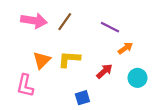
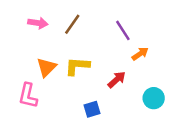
pink arrow: (34, 21) -> (38, 23), size x0.7
purple line: (110, 27) -> (123, 30), turned 30
cyan circle: (137, 78) -> (154, 98), moved

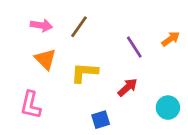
purple line: (123, 30) -> (134, 47), moved
orange arrow: (140, 54) -> (171, 39), moved
orange triangle: (46, 67) -> (45, 59), moved, turned -30

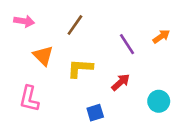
pink arrow: (41, 25) -> (24, 21), moved

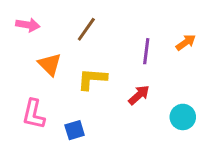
purple line: (127, 44) -> (146, 51), turned 40
blue square: (95, 113) -> (75, 130), moved

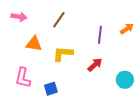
orange triangle: (50, 64) -> (34, 44), turned -36

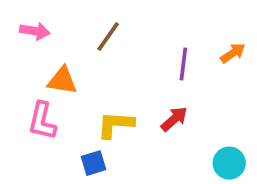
yellow L-shape: (63, 54) -> (115, 125), moved
pink L-shape: (23, 78) -> (42, 121), moved
cyan circle: (125, 80) -> (229, 163), moved

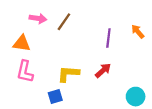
pink arrow: (35, 31) -> (38, 18), moved
orange arrow: (233, 53) -> (138, 31), turned -96
orange triangle: (62, 81) -> (22, 43), moved

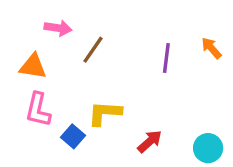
brown line: (64, 22) -> (93, 50), moved
red arrow: (103, 70) -> (150, 141), moved
blue square: (55, 97) -> (73, 136), moved, turned -32

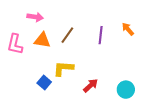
brown line: (93, 50) -> (67, 35), moved
orange triangle: (33, 66) -> (42, 40), moved
pink L-shape: (38, 110) -> (15, 44), moved

